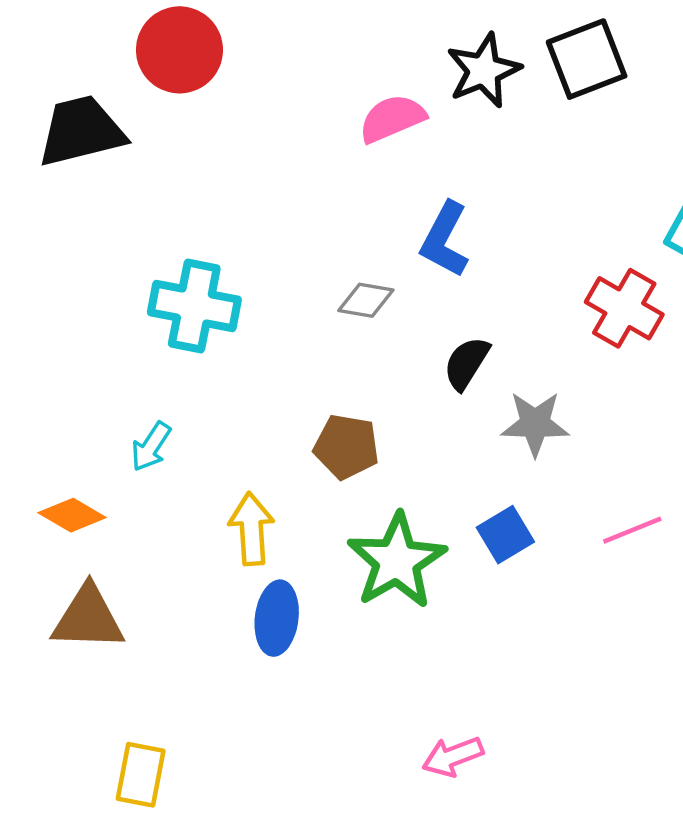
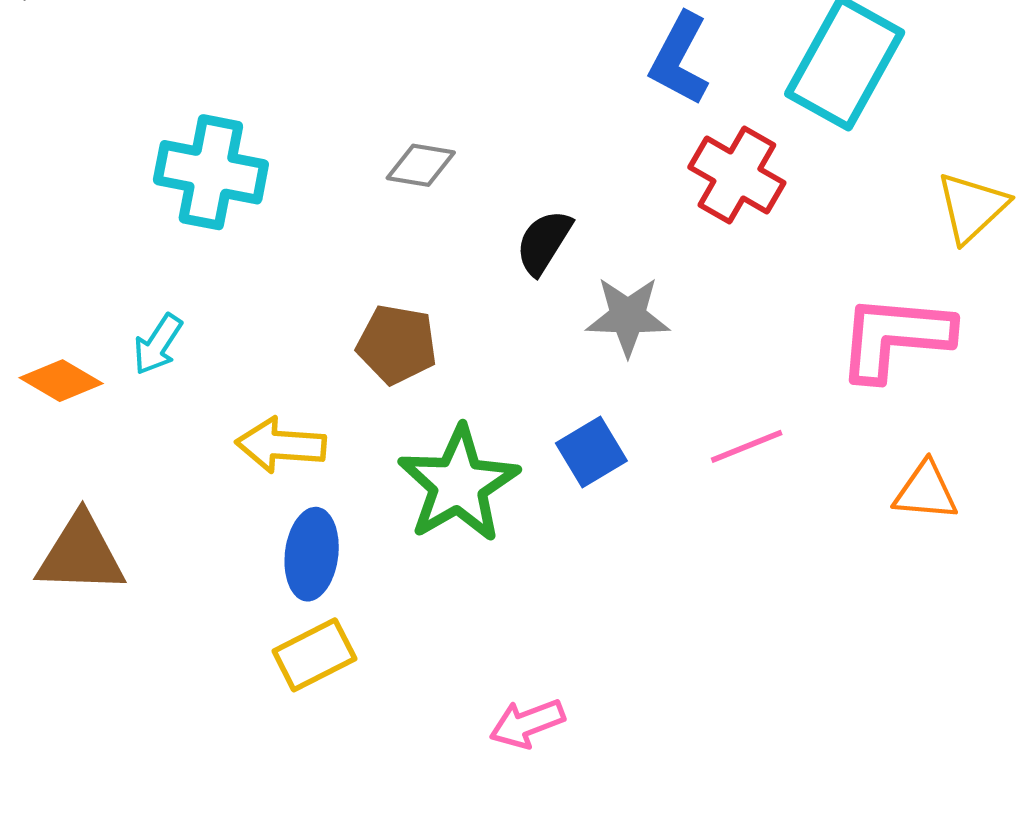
blue L-shape: (445, 240) -> (680, 59), moved
orange diamond: (72, 515) -> (61, 381), moved
yellow arrow: (252, 529) -> (281, 445), turned -82
yellow rectangle: (141, 775) -> (314, 655), moved, turned 52

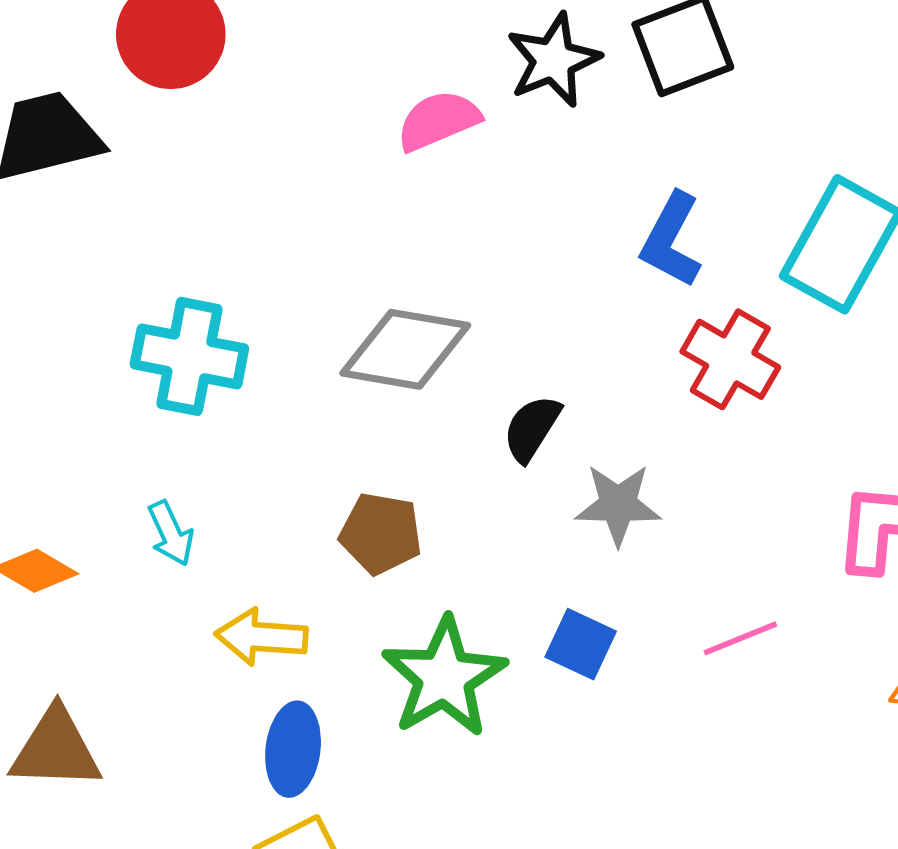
gray diamond: (421, 165) -> (405, 349), size x1.8
cyan arrow: (158, 344) -> (171, 533), moved, turned -58
blue square: (591, 452) -> (581, 644), turned -34

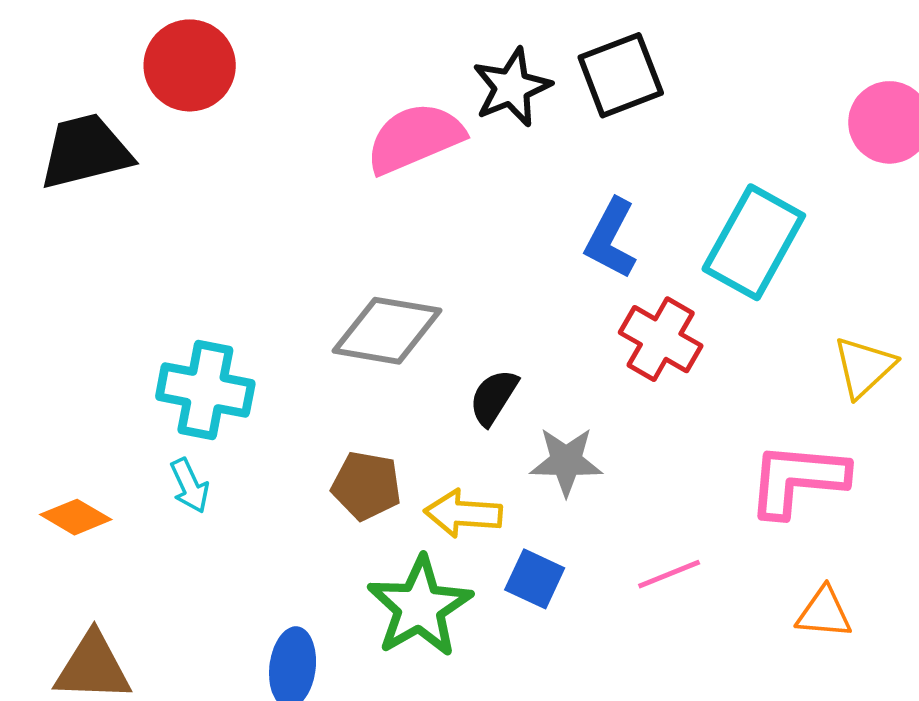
pink semicircle: (438, 121) -> (415, 138), size x1.4
cyan cross: (189, 356) -> (205, 390), moved
yellow arrow: (261, 637) -> (463, 513), moved

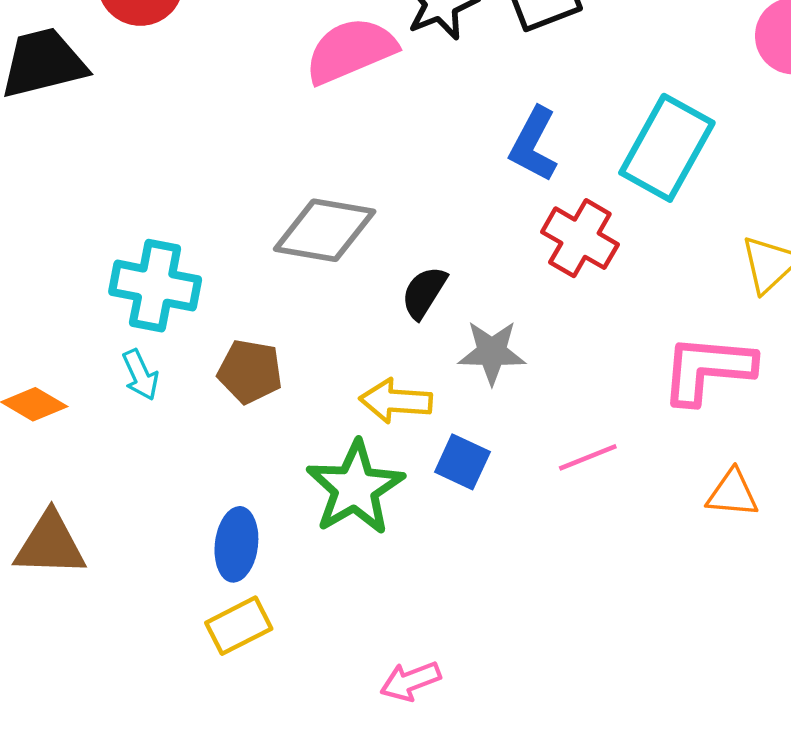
brown pentagon: (366, 486) -> (250, 371), moved

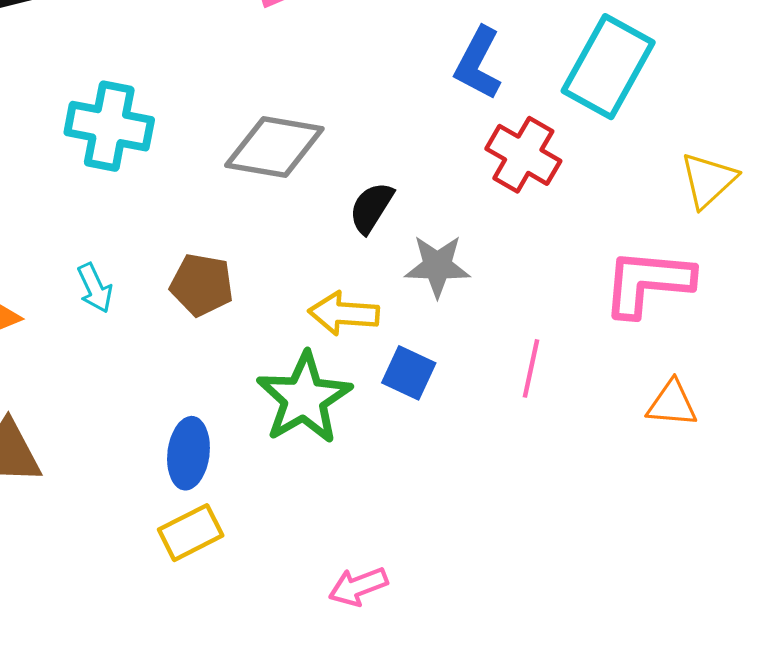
cyan cross: (155, 286) -> (109, 126), moved
pink line: (588, 457) -> (531, 368), turned -56

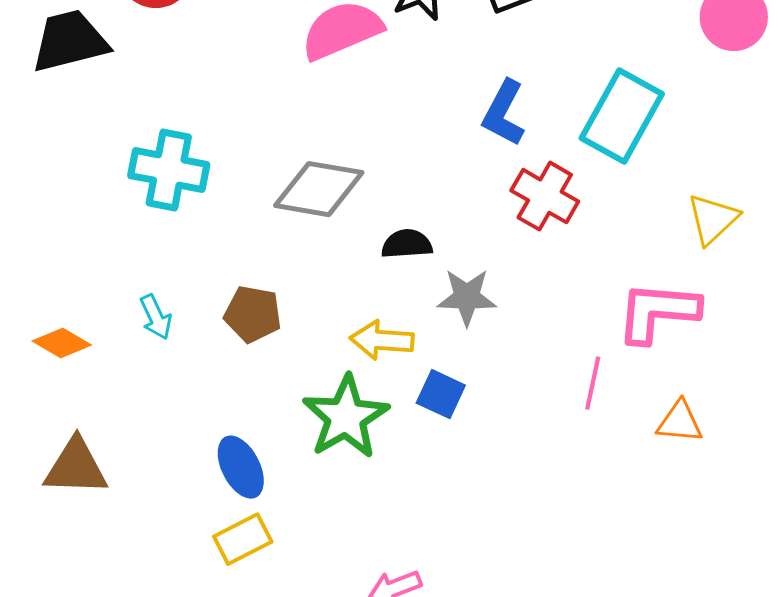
black semicircle: (371, 208) -> (407, 244), turned 54
pink line: (531, 368) -> (593, 383), moved
blue ellipse: (188, 453) -> (241, 467), turned -34

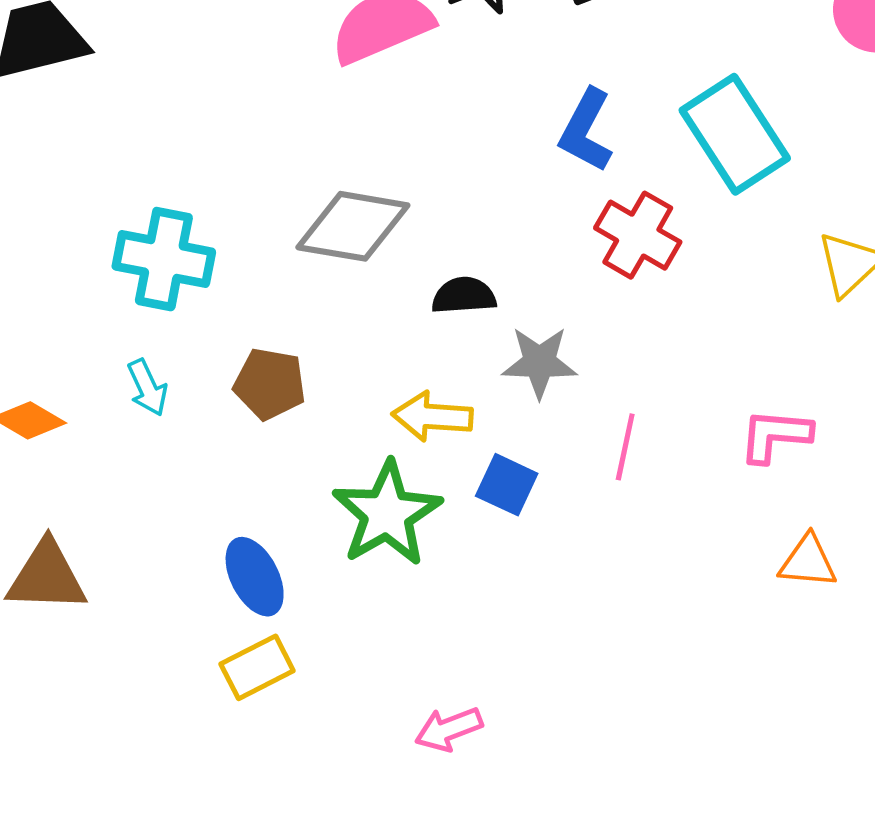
cyan rectangle: (622, 116) -> (735, 134), turned -62
cyan cross: (169, 170) -> (164, 259), moved
pink L-shape: (658, 312) -> (775, 435), moved, size x0.7
pink line: (593, 383) -> (625, 447), moved
orange triangle: (680, 422) -> (808, 562), moved

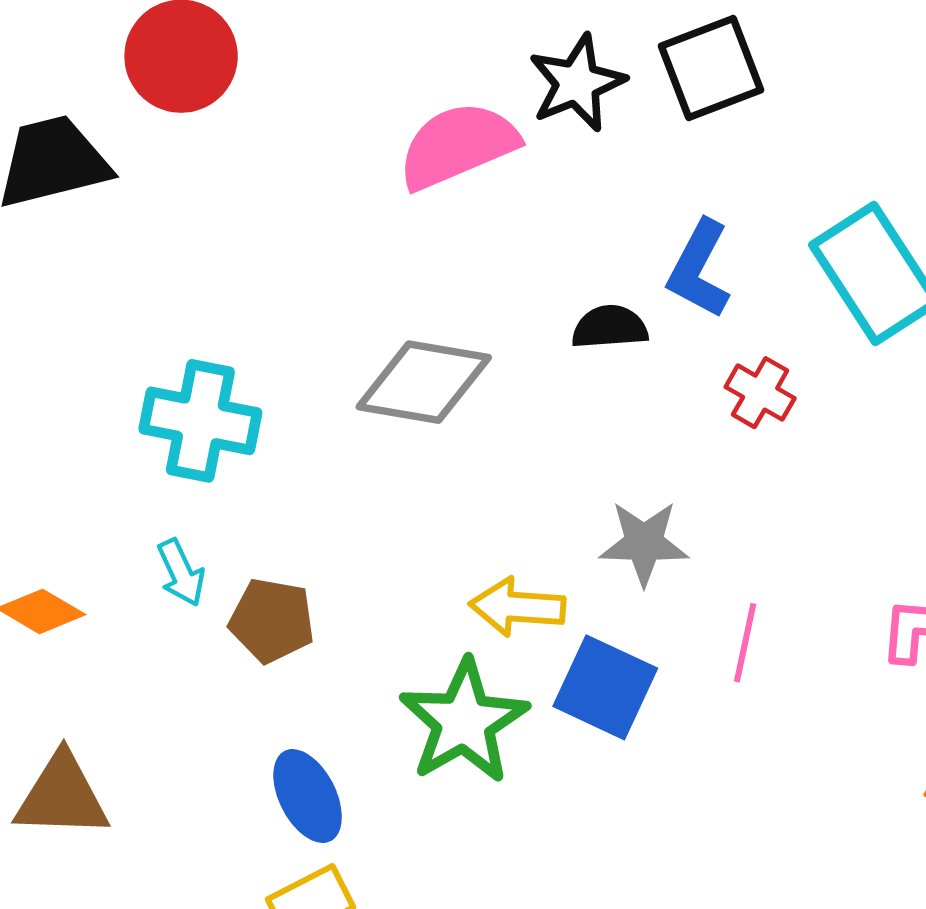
red cross: (638, 235) -> (760, 393), size x0.7
black semicircle: (464, 296) -> (610, 327), moved
brown pentagon: (270, 384) -> (272, 620), moved
blue square: (507, 485) -> (605, 687), size x1.4

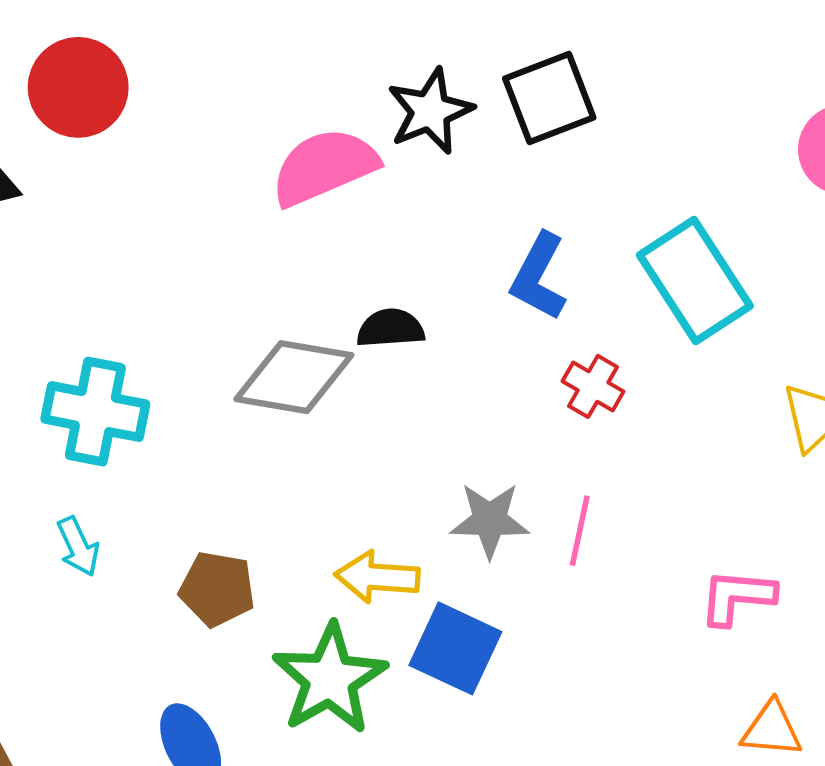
black semicircle: (610, 327) -> (390, 328), moved
brown pentagon: (272, 620) -> (217, 589), moved
pink line: (745, 643) -> (580, 531), moved

